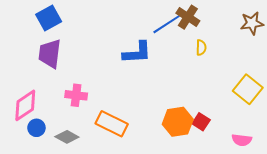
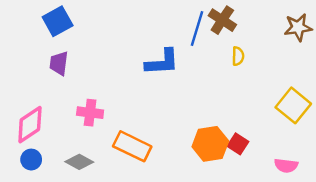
blue line: (167, 24) -> (197, 28), turned -40
purple trapezoid: (50, 54) -> (59, 63), size x0.7
blue circle: (36, 128) -> (31, 160), moved

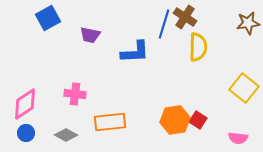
yellow semicircle: (238, 56) -> (198, 47), size x1.8
purple trapezoid: (59, 63) -> (90, 35), moved, turned -85
orange rectangle: (132, 146) -> (110, 122), turned -32

